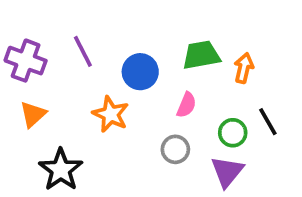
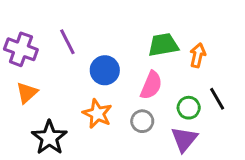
blue circle: (140, 72) -> (105, 70), moved
pink semicircle: (186, 105) -> (151, 85), size x1.4
orange star: (111, 114) -> (97, 114), moved

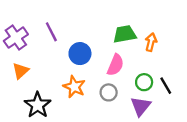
purple cross: (21, 49) -> (16, 38), turned 35
black line: (217, 99) -> (166, 86), moved

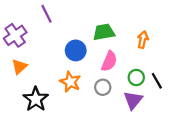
purple line: (51, 32) -> (47, 14), moved
green trapezoid: (125, 34) -> (104, 32), moved

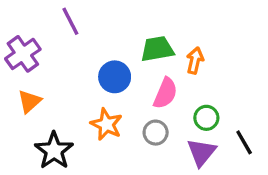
orange arrow: (143, 40) -> (195, 60), moved
black line: (157, 81) -> (244, 142), moved

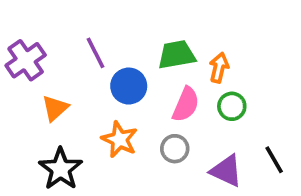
purple line: (70, 21) -> (96, 53), moved
orange triangle: (29, 101) -> (55, 108), moved
green circle: (206, 118) -> (232, 106), moved
purple triangle: (201, 152) -> (226, 171), turned -44

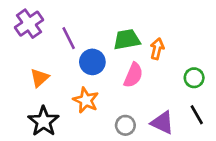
purple cross: (26, 60) -> (29, 24), moved
green circle: (232, 106) -> (194, 78), moved
gray circle: (175, 149) -> (125, 125), moved

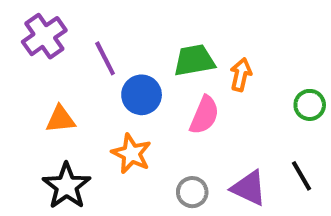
orange triangle: (40, 78) -> (60, 119), turned 36
green circle: (194, 78) -> (310, 105), moved

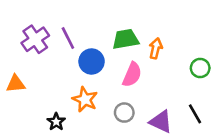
purple cross: (44, 36) -> (35, 39), moved
orange triangle: (60, 119) -> (16, 84), moved
black star: (67, 186) -> (56, 122), moved, size x0.6
gray circle: (192, 192) -> (124, 113), moved

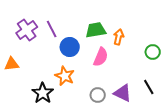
gray circle: (124, 113) -> (98, 95), moved
black star: (56, 122) -> (43, 93), size x1.5

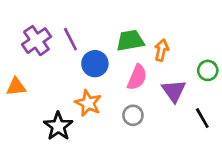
purple triangle: (123, 93) -> (174, 91), moved, turned 30
gray circle: (98, 95) -> (133, 115), moved

